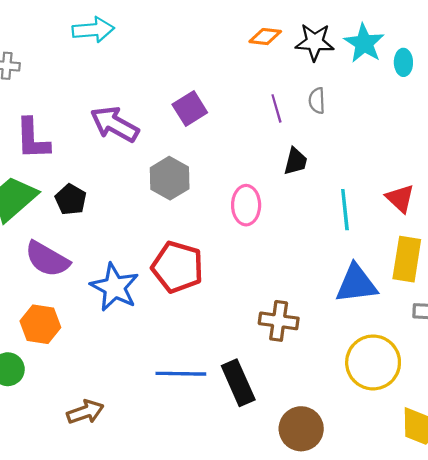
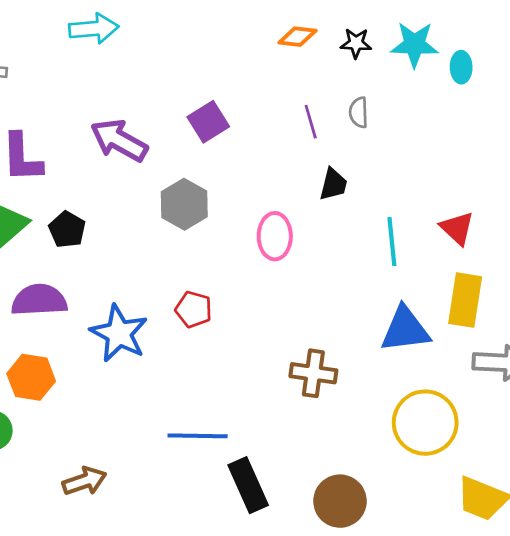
black star: (315, 42) -> (356, 43), size x0.7
cyan star: (364, 43) -> (415, 45), turned -30
purple semicircle: (47, 259) -> (39, 300), turned 147
red pentagon: (178, 267) -> (194, 309), size x0.6
black rectangle: (238, 383) -> (248, 485), moved

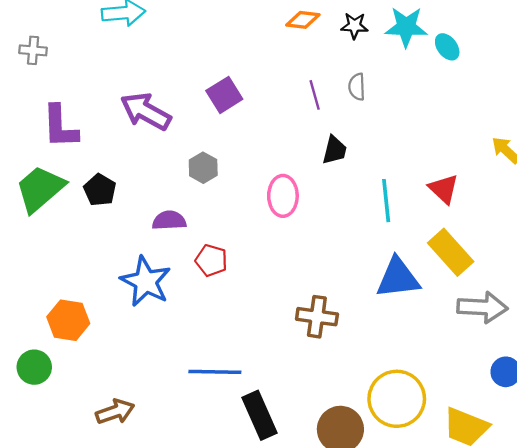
cyan ellipse: (461, 67) -> (447, 47), turned -36
gray hexagon: (184, 204) -> (203, 168), size x0.7
purple semicircle: (39, 300) -> (169, 220), moved, size x0.7
yellow rectangle: (465, 300) -> (451, 252), turned -51
yellow circle: (425, 423) -> (397, 399), moved

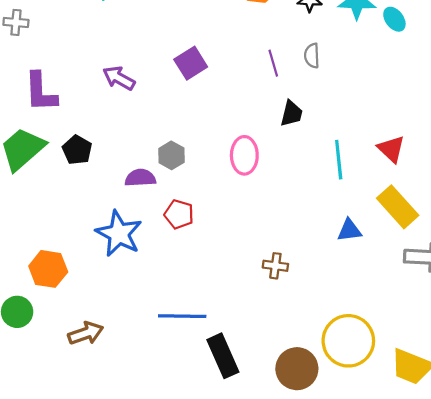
purple arrow: (146, 111) -> (119, 78), size x0.7
gray hexagon: (203, 168) -> (171, 155), moved
blue triangle: (398, 278) -> (349, 230), size x0.6
brown cross: (317, 317) -> (275, 266), size x0.7
brown arrow: (115, 412) -> (86, 333), moved

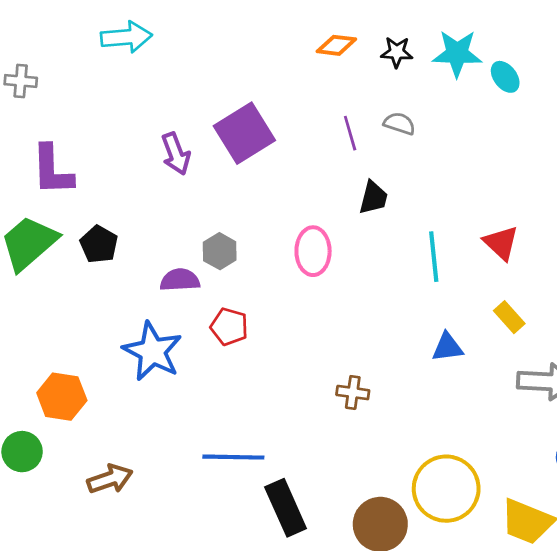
gray semicircle: (312, 56) -> (399, 124), turned 110
purple square: (191, 63) -> (244, 133), size x1.4
purple arrow: (119, 78) -> (176, 154), moved, turned -140
yellow rectangle: (398, 207) -> (509, 317), size x0.6

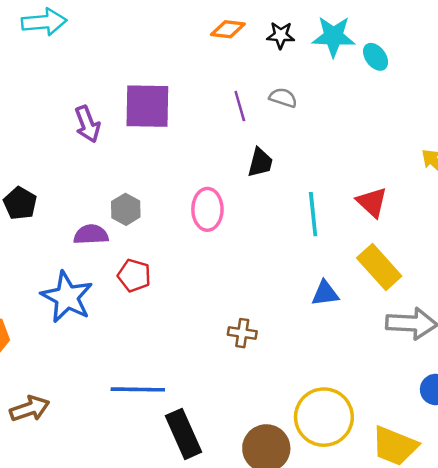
purple square: (244, 133) -> (147, 106), turned 33
yellow rectangle: (509, 317) -> (379, 267), size x1.6

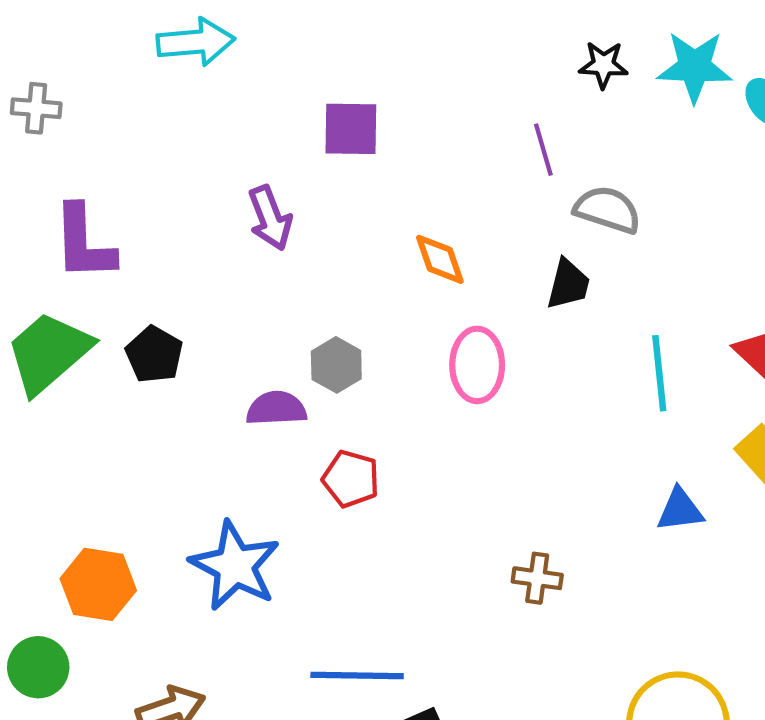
orange diamond: (228, 29) -> (440, 259), moved, turned 64
gray semicircle: (283, 98) -> (608, 210), moved, size x1.4
purple square: (147, 106) -> (351, 129), moved, size x0.7
purple line: (240, 106) -> (543, 150), moved
blue star: (67, 297) -> (235, 566), moved

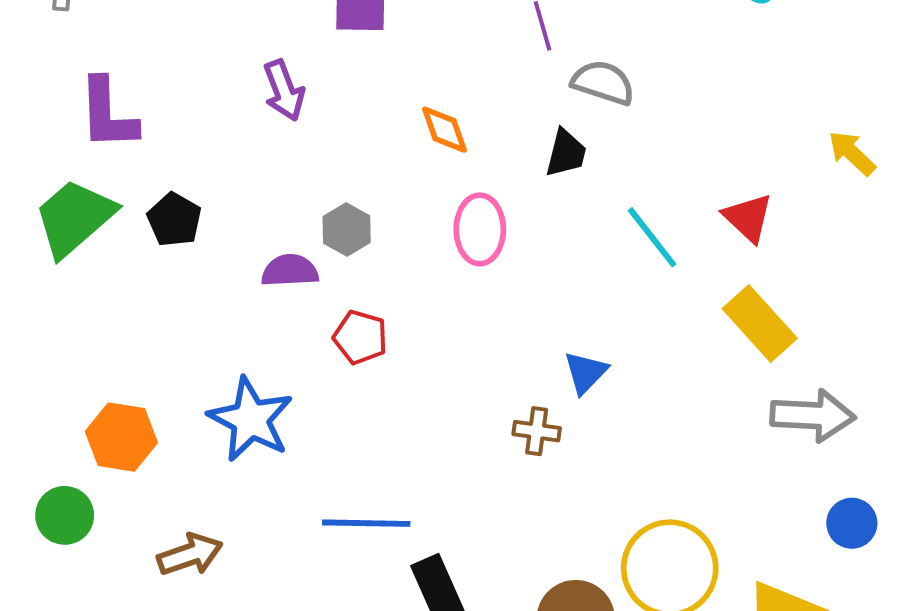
cyan line: (659, 373) -> (652, 237), turned -32
blue triangle: (680, 510) -> (586, 372), moved, turned -39

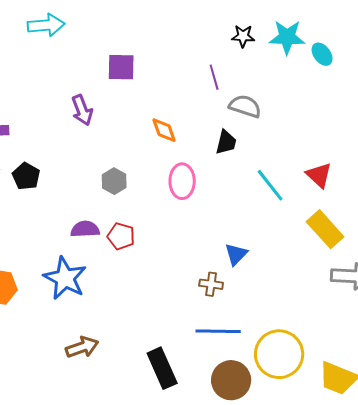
purple semicircle: (290, 271) -> (85, 229), moved
blue line: (366, 523) -> (218, 331), moved
brown arrow: (190, 555) -> (82, 347), moved

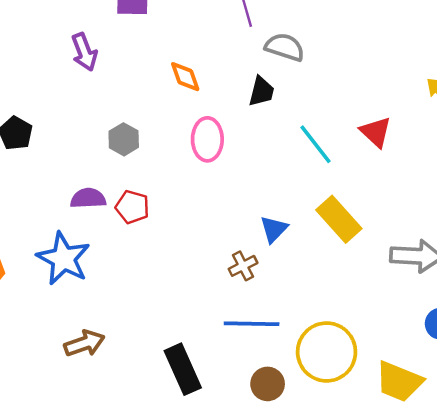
yellow rectangle: (325, 229) -> (339, 219), moved
brown cross: (211, 284) -> (243, 266), turned -35
brown circle: (231, 380) -> (268, 384), size x0.7

